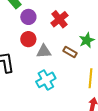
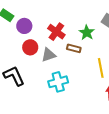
red cross: (59, 19) -> (56, 32), moved
cyan cross: (46, 80) -> (58, 82), turned 30

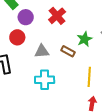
red cross: (56, 32) -> (57, 16), moved
red circle: (30, 47) -> (17, 37), moved

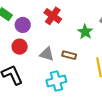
gray triangle: (42, 51) -> (47, 54), turned 35
brown rectangle: (68, 51) -> (69, 55), moved

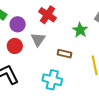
gray triangle: (47, 54) -> (38, 39), moved, turned 49
cyan cross: (56, 81) -> (52, 80), turned 30

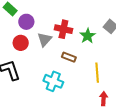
red cross: (47, 15) -> (63, 29), moved, turned -30

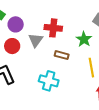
green star: (88, 36) -> (84, 39), moved

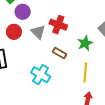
gray triangle: (36, 40) -> (38, 32), turned -35

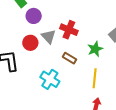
red circle: (14, 32) -> (30, 43), moved

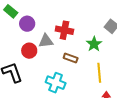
gray triangle: (49, 37) -> (46, 41), turned -42

